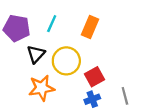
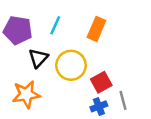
orange star: (42, 88) -> (26, 94), moved
gray line: (125, 96) -> (123, 100), moved

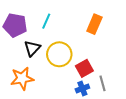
orange rectangle: (96, 29) -> (94, 24), moved

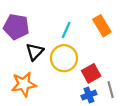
cyan line: (46, 21) -> (66, 30), moved
orange rectangle: (94, 24) -> (102, 26), turned -54

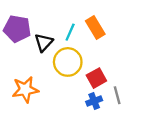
orange rectangle: (102, 26) -> (95, 28), moved
black triangle: (35, 52) -> (44, 42), moved

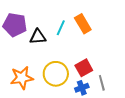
black triangle: (44, 42) -> (38, 37), turned 42
yellow circle: (68, 62) -> (56, 74), moved

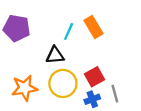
black triangle: (38, 37) -> (55, 55), moved

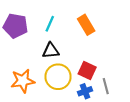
cyan line: (69, 32) -> (50, 24), moved
red square: (95, 77) -> (87, 70), turned -36

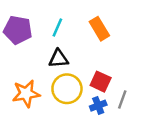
gray line: (106, 86) -> (122, 100), turned 35

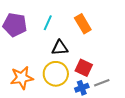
black triangle: (59, 59) -> (60, 48), moved
gray line: (122, 100) -> (102, 83), turned 49

